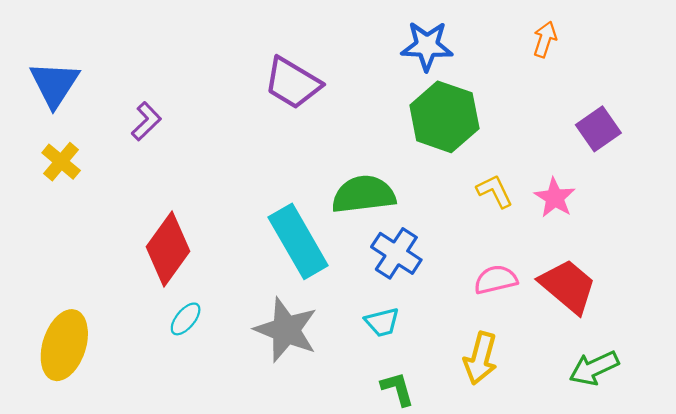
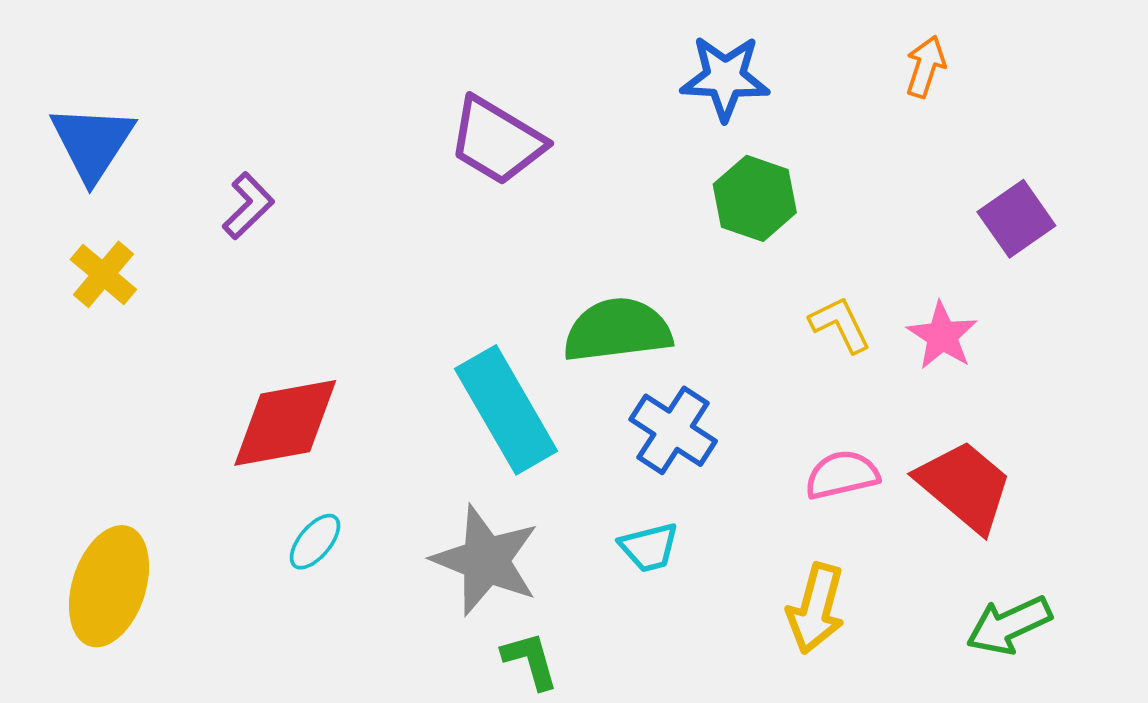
green hexagon: (444, 117) -> (755, 198), size x0.7
red diamond: (168, 249) -> (285, 423), turned 44
green L-shape: (397, 389) -> (530, 660), moved

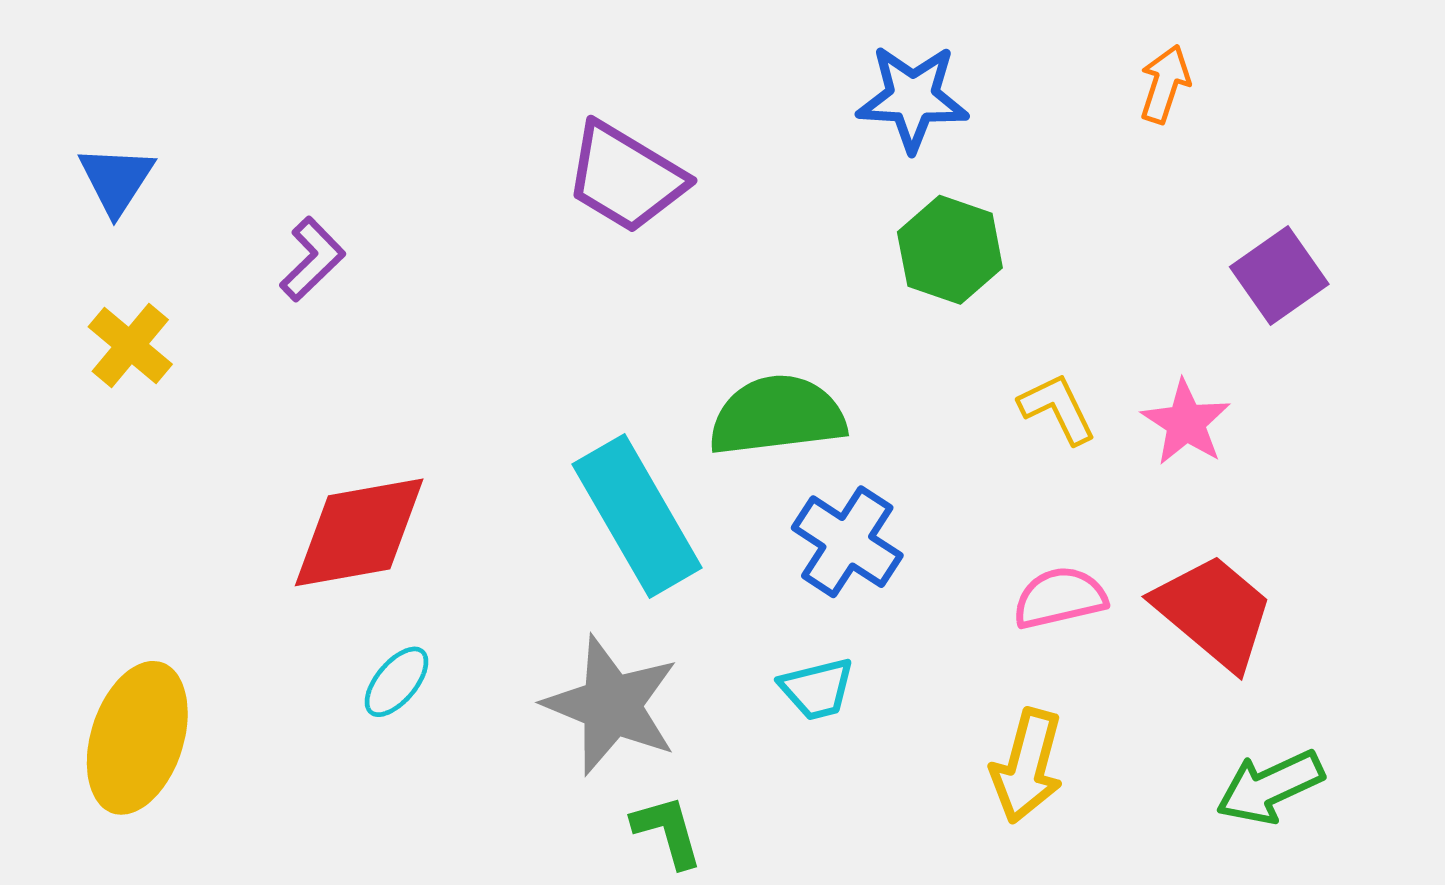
blue triangle: (92, 143) -> (116, 180), size x0.7

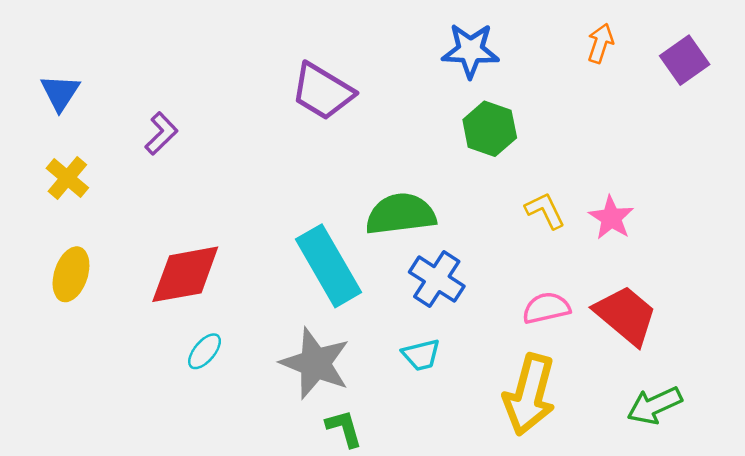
purple square: (1279, 275) -> (685, 60), moved
yellow ellipse: (137, 738) -> (71, 274), moved, size x0.7
yellow arrow: (1027, 766) -> (529, 395), size x1.4

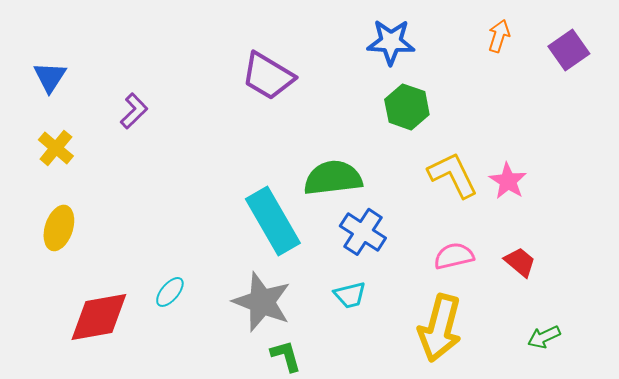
yellow L-shape: (545, 211) -> (453, 175), size x1.5
red diamond: (185, 274) -> (99, 317), moved
red trapezoid: (626, 315) -> (520, 262), size x0.6
green arrow: (655, 405) -> (544, 337), size x0.7

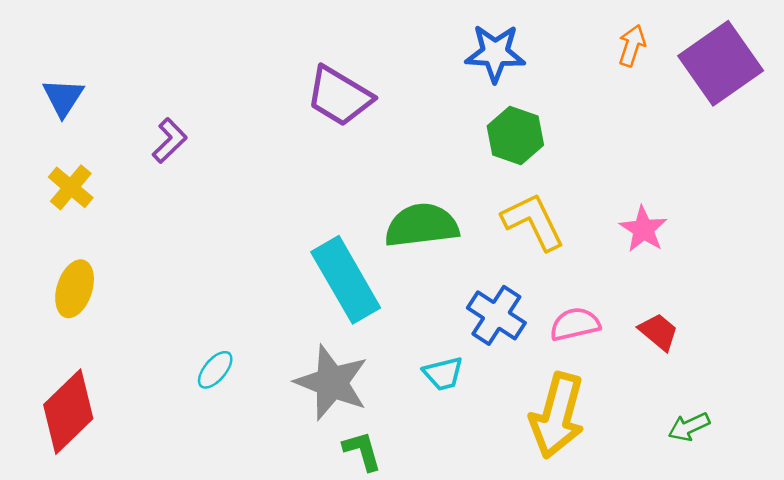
purple square: (569, 50) -> (721, 63), size x1.6
yellow L-shape: (453, 175) -> (533, 222), moved
blue cross: (363, 232) -> (496, 315), moved
red diamond: (99, 317) -> (68, 412), moved, turned -34

